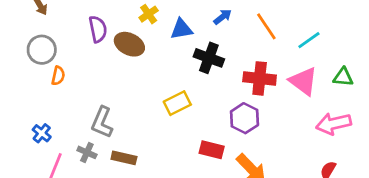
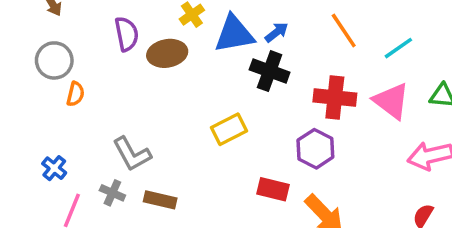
blue arrow: (223, 17) -> (277, 32), moved
blue triangle: (181, 29) -> (234, 34), size x1.4
brown ellipse: (129, 44) -> (167, 53), turned -36
gray L-shape: (102, 122) -> (132, 154), turned -52

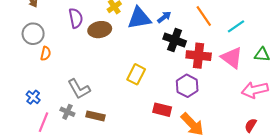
black cross: (270, 71) -> (175, 40), moved
yellow rectangle: (229, 129) -> (136, 74), turned -36

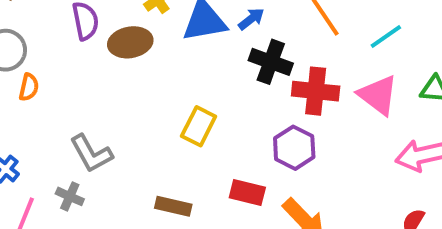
brown rectangle: (96, 116) -> (173, 206), moved

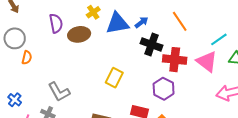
cyan line: (386, 36) -> (219, 39), moved

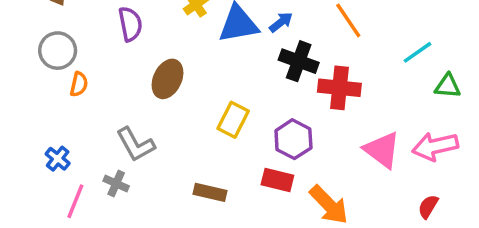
brown ellipse: (79, 34) -> (168, 79), moved, turned -55
pink triangle: (207, 62) -> (382, 150), moved
purple hexagon: (164, 89) -> (293, 139), moved

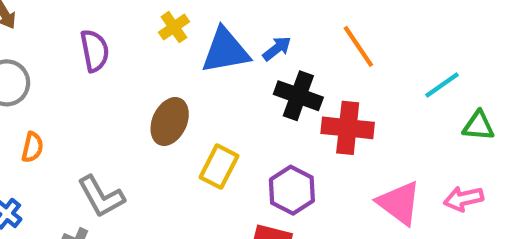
brown ellipse: (168, 79) -> (170, 121), moved
orange semicircle: (79, 84) -> (32, 147), moved
pink arrow: (435, 146) -> (463, 199), size x0.7

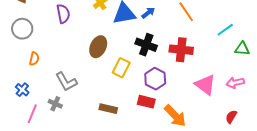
black cross: (298, 96) -> (146, 45), moved

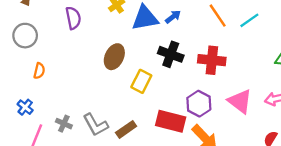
cyan line: (225, 30) -> (249, 20), moved
purple hexagon: (155, 79) -> (199, 104), moved
gray L-shape: (66, 82) -> (96, 125), moved
red rectangle: (146, 102) -> (171, 121), size x1.4
brown rectangle: (108, 109) -> (126, 129), turned -48

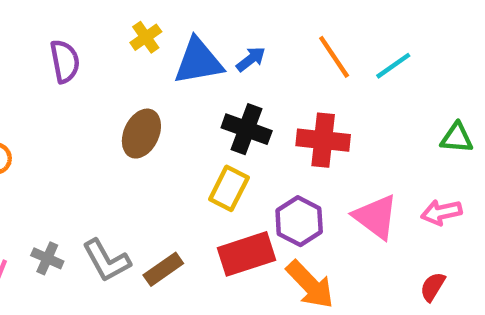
yellow rectangle: (141, 81) -> (229, 188), moved
red rectangle: (171, 121) -> (247, 254), turned -32

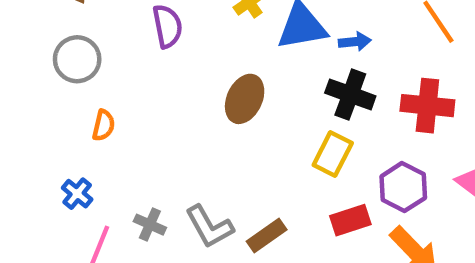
blue arrow: (251, 59) -> (355, 42), moved, turned 32
red rectangle: (247, 254) -> (350, 220), size x0.7

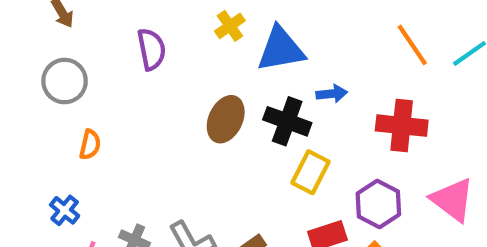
blue arrow: (355, 42) -> (332, 94), moved
black cross: (350, 95) -> (287, 121), moved

